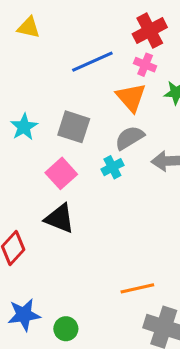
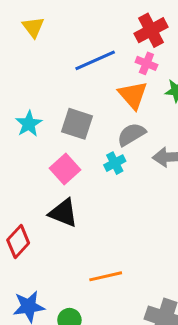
yellow triangle: (29, 27) -> (33, 27), turned 40
orange line: (137, 288) -> (106, 276), moved

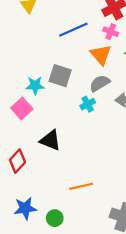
cyan star: (29, 124) -> (35, 85), moved, turned 30
pink square: (65, 169) -> (22, 108), moved

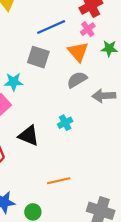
pink cross: (111, 32) -> (88, 29), turned 32
gray square: (60, 76) -> (38, 57), moved
cyan cross: (88, 104) -> (65, 123), moved

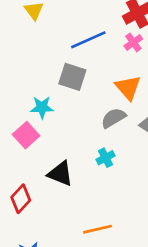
orange triangle: (78, 52) -> (128, 87), moved
gray semicircle: (77, 80) -> (113, 118), moved

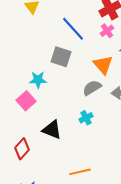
blue line: (88, 40) -> (73, 29), turned 72

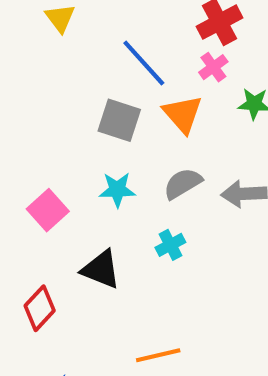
orange triangle: (103, 65) -> (183, 114), moved
cyan star: (38, 80) -> (117, 190), moved

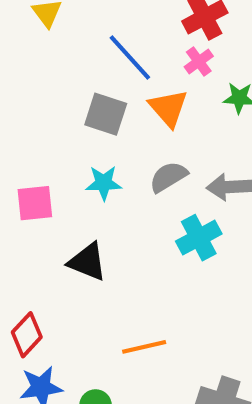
pink square: (48, 210) -> (35, 203), turned 36
cyan cross: (170, 245) -> (199, 238), moved, size x1.5
red diamond: (40, 308) -> (27, 335), moved

